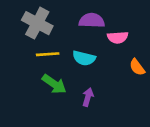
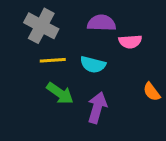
orange semicircle: (137, 67) -> (152, 92), moved
purple arrow: (88, 97) -> (97, 108), size x1.5

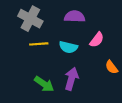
pink semicircle: (130, 42) -> (97, 40), moved, turned -49
green arrow: (60, 93) -> (44, 84), moved

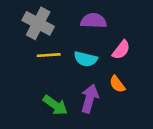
orange semicircle: (112, 67) -> (117, 84), moved

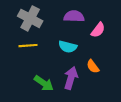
pink semicircle: (121, 50) -> (98, 30), moved
yellow line: (49, 55) -> (28, 46), moved

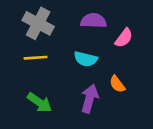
green arrow: (44, 83) -> (39, 103), moved

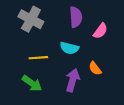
purple semicircle: (94, 21) -> (76, 17), turned 84
yellow line: (36, 58) -> (38, 58), moved

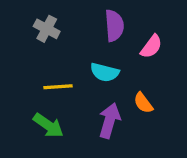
gray cross: (31, 19) -> (47, 29), size x0.7

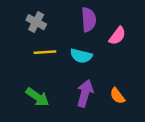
yellow line: (58, 87) -> (45, 52), moved
orange semicircle: (143, 103) -> (117, 96), moved

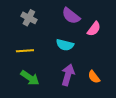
purple semicircle: (89, 20) -> (71, 16), turned 132
yellow line: (45, 52) -> (25, 51), moved

